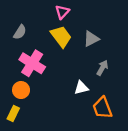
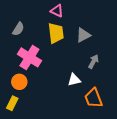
pink triangle: (62, 12) -> (57, 11), turned -48
yellow trapezoid: (61, 37) -> (56, 33), turned 30

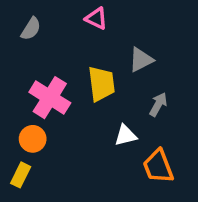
gray semicircle: (18, 29) -> (31, 29), moved
yellow trapezoid: (56, 33) -> (101, 84), moved

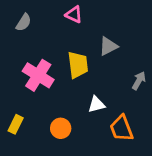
gray arrow: (158, 104) -> (139, 81), moved
orange circle: (33, 139) -> (61, 128), moved
yellow rectangle: (21, 175) -> (16, 124), moved

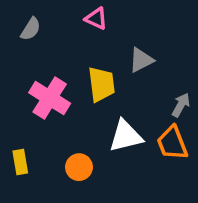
white triangle: (96, 104) -> (126, 136), size x1.5
yellow rectangle: (16, 124) -> (20, 162), turned -36
orange trapezoid: (122, 128) -> (172, 143), moved

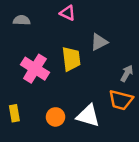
gray semicircle: (31, 29) -> (22, 20), turned -119
white triangle: (126, 136) -> (88, 116), moved, turned 30
orange trapezoid: (172, 143) -> (121, 100), turned -55

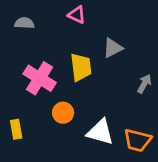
orange trapezoid: (121, 100) -> (137, 140), moved
orange circle: (56, 117) -> (63, 113), moved

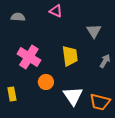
gray triangle: (113, 48) -> (94, 31), moved, turned -35
yellow trapezoid: (81, 67) -> (70, 56), moved
white triangle: (100, 132) -> (73, 96), turned 40

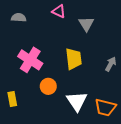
gray triangle: (94, 31) -> (86, 24), moved

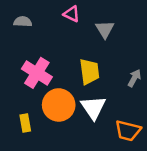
orange circle: (48, 86) -> (59, 105), size x1.6
yellow rectangle: (12, 99) -> (25, 123), moved
white triangle: (77, 101) -> (93, 108), moved

